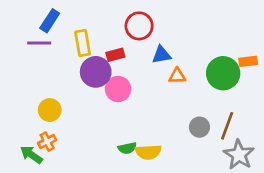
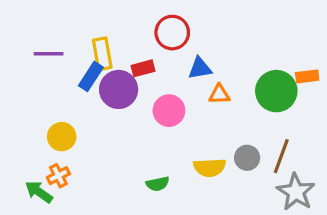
blue rectangle: (50, 21) -> (91, 76), moved
pink circle: (118, 89) -> (169, 111), moved
yellow semicircle: (148, 152) -> (210, 168), moved

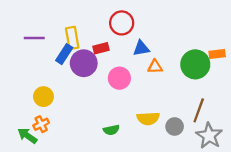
gray circle: (247, 158) -> (175, 126), moved

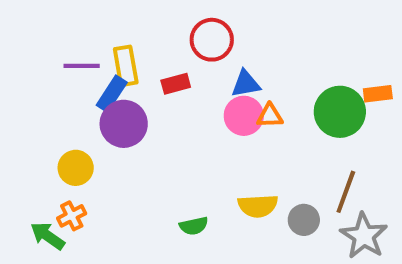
purple line: (34, 38) -> (82, 66), moved
purple circle: (84, 63) -> (124, 124), moved
pink circle: (119, 78) -> (244, 116), moved

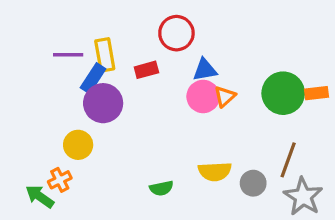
orange rectangle: (378, 94) -> (316, 93), moved
orange triangle: (270, 116) -> (225, 96), turned -40
yellow circle: (76, 168) -> (78, 145), moved

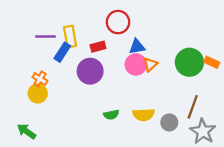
orange rectangle: (316, 93) -> (212, 62), turned 32
purple circle: (103, 103) -> (90, 71), moved
yellow circle: (78, 145) -> (38, 93), moved
orange cross: (60, 180) -> (40, 79), moved, turned -32
green semicircle: (161, 188) -> (111, 115), moved

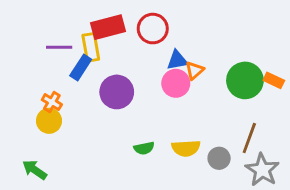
red rectangle: (98, 47) -> (108, 27), moved, size x1.6
orange triangle: (150, 64) -> (195, 70), moved

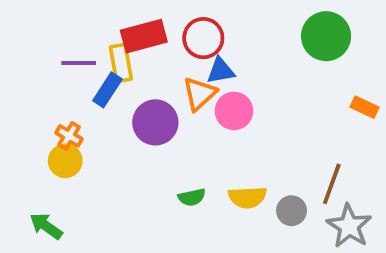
blue triangle: (177, 60) -> (221, 71), moved
orange triangle: (195, 70) -> (199, 94), moved, size x1.4
green circle: (245, 80) -> (326, 36), moved

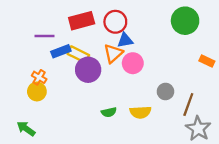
yellow rectangle: (121, 63) -> (78, 54), moved, turned -54
blue rectangle: (107, 90) -> (61, 51), turned 36
gray circle: (292, 211) -> (165, 92), moved

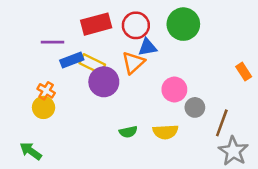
green circle: (185, 21) -> (183, 24), moved
orange rectangle: (207, 61) -> (244, 72), turned 32
pink circle: (133, 63) -> (174, 90), moved

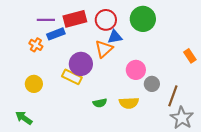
purple line: (53, 42) -> (46, 20), moved
blue rectangle: (72, 60) -> (56, 34), moved
yellow rectangle: (92, 64) -> (72, 77), moved
orange cross: (46, 91) -> (36, 45), moved

